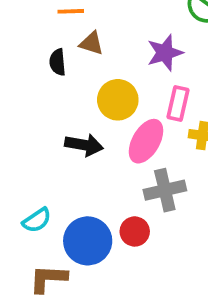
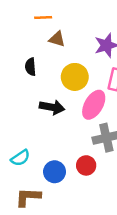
black semicircle: (58, 62) -> (30, 67), moved
blue circle: (88, 241) -> (55, 172), size x0.7

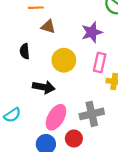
pink ellipse: (94, 105) -> (56, 117), moved
cyan semicircle: (20, 158) -> (12, 115), moved

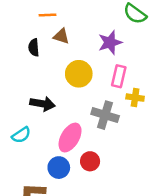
black semicircle: (25, 51) -> (34, 48), moved
black arrow: (44, 87) -> (43, 104), moved
gray cross: (92, 114) -> (105, 115), moved, turned 30

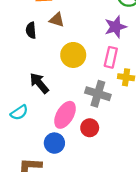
purple star: (110, 42) -> (115, 27), moved
black arrow: (43, 104) -> (39, 83), turned -140
red circle: (90, 161) -> (90, 128), moved

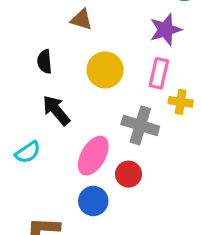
black semicircle: (31, 30) -> (45, 62), moved
blue circle: (54, 143) -> (93, 201), moved

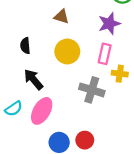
brown triangle: (81, 20) -> (61, 17), moved
pink ellipse: (93, 156) -> (42, 111), moved
red circle: (129, 174) -> (85, 140), moved

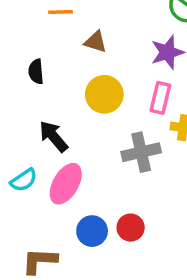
black semicircle: (25, 46) -> (36, 72), moved
gray cross: (92, 90) -> (141, 152), turned -30

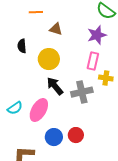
yellow circle: (104, 94) -> (49, 59), moved
black arrow: (53, 136) -> (55, 86), moved

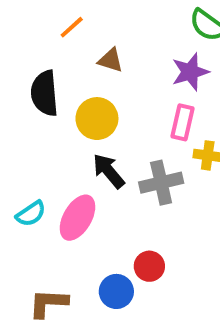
orange line: (36, 12) -> (72, 27), turned -40
black semicircle: (22, 46) -> (44, 93), size x1.6
blue circle: (54, 137) -> (116, 291), moved

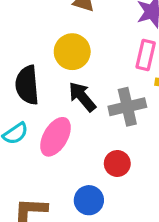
black semicircle: (44, 93) -> (27, 85), moved
red circle: (149, 266) -> (117, 163), moved

